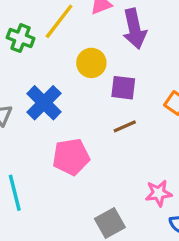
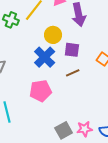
blue cross: (44, 103) -> (45, 57), moved
pink star: (159, 193) -> (85, 129), moved

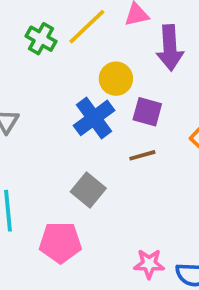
pink pentagon: (41, 91) -> (60, 242), moved
gray square: (64, 130) -> (88, 190), moved, turned -30

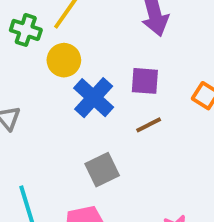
yellow circle: (116, 79) -> (64, 60), moved
gray square: (88, 190) -> (102, 170), turned 36

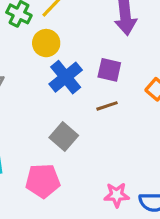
gray square: (102, 170) -> (64, 137), turned -32

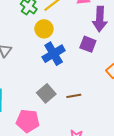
purple square: (109, 70) -> (88, 44), moved
brown line: (107, 106) -> (74, 96), moved

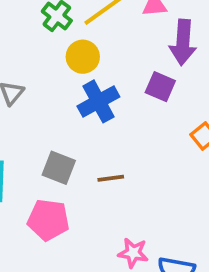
gray square: (46, 93) -> (59, 168), moved, turned -30
brown line: (74, 96) -> (111, 178), moved

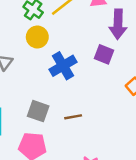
yellow circle: (83, 57) -> (37, 37), moved

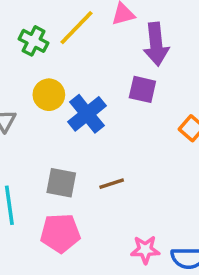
yellow circle: (37, 37) -> (49, 95), moved

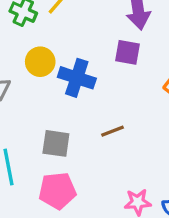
blue cross: (87, 114) -> (77, 78), turned -30
brown line: (112, 184) -> (113, 131), moved

